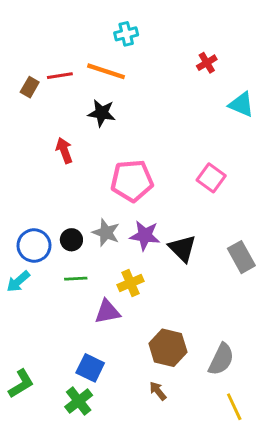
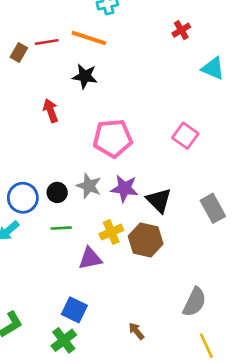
brown hexagon: (168, 348) -> (146, 240), moved

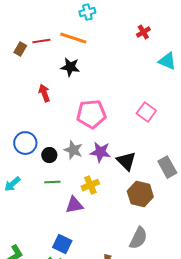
blue circle: (23, 198) -> (25, 143), moved
brown hexagon: (146, 240) -> (140, 194), moved
gray semicircle: (194, 302) -> (138, 238), moved

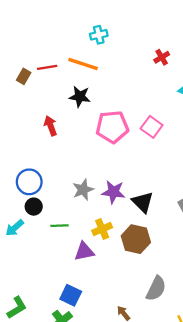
pink square: (146, 112) -> (152, 127), moved
pink pentagon: (91, 114) -> (112, 127), moved
gray star: (73, 150) -> (83, 190), turned 30
black circle: (49, 155) -> (34, 207), moved
brown hexagon: (140, 194) -> (136, 239), moved

